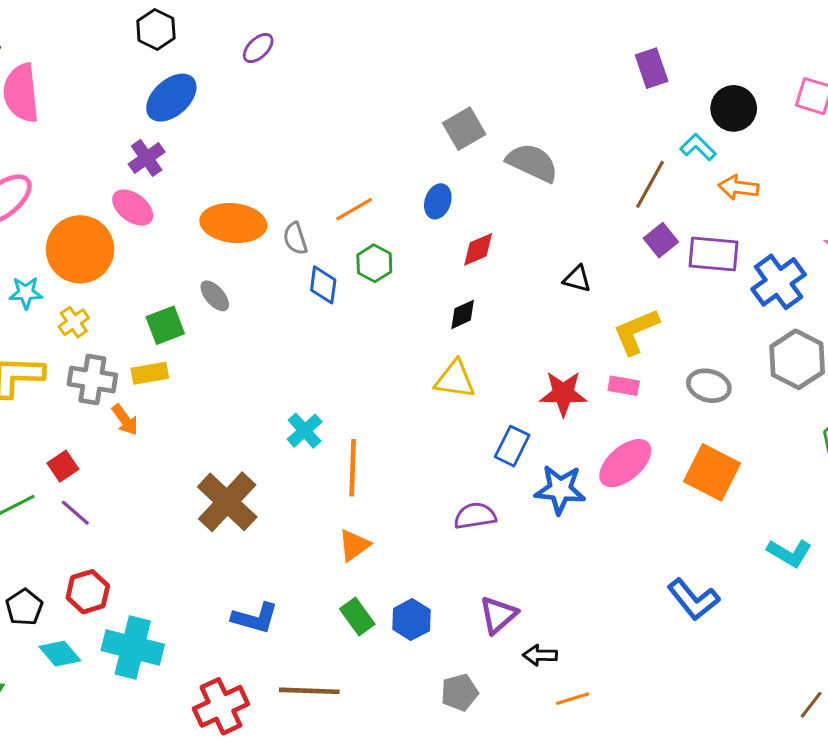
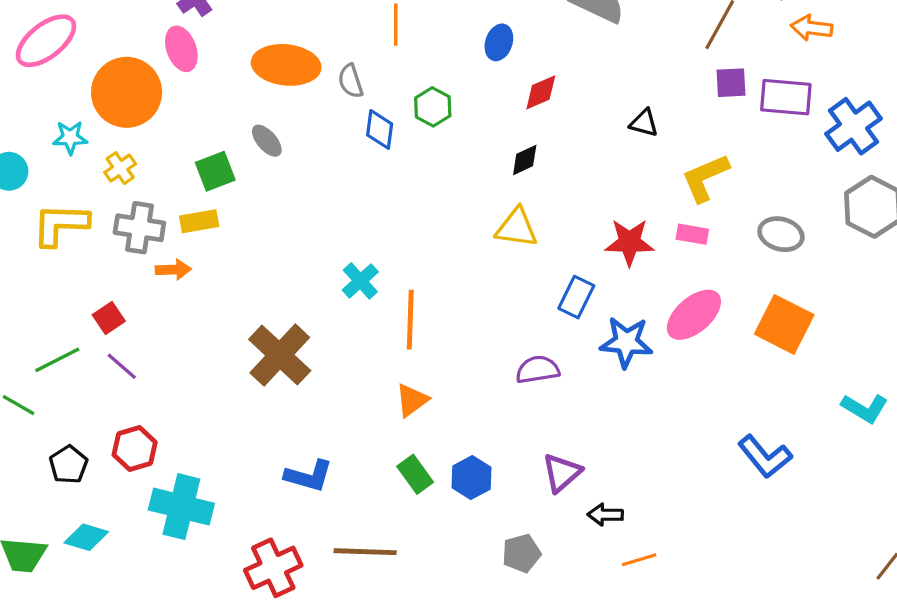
pink ellipse: (133, 208) -> (181, 49), turned 33
orange line: (354, 209) -> (396, 25), moved, turned -60
purple square: (661, 240) -> (731, 83), turned 36
orange arrow: (125, 420) -> (173, 270), turned -56
cyan diamond: (60, 654) -> (86, 537), moved, turned -33

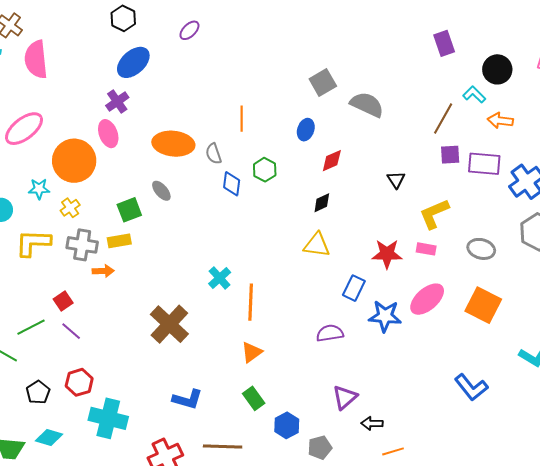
black triangle: (644, 123) -> (396, 180), turned 42
blue hexagon: (472, 478) -> (287, 425), moved

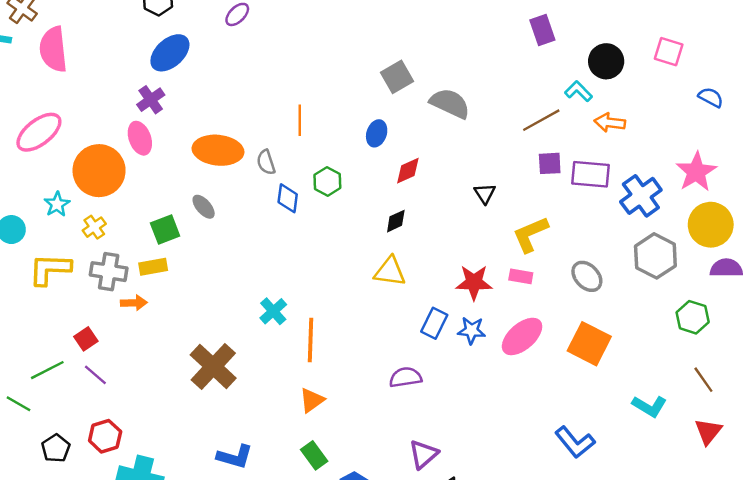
brown line: (443, 119) -> (541, 120), turned 32
cyan star: (39, 189) -> (57, 204), turned -30
gray ellipse: (481, 249) -> (587, 276), turned 32
blue star: (385, 316) -> (472, 330), moved, size x0.7

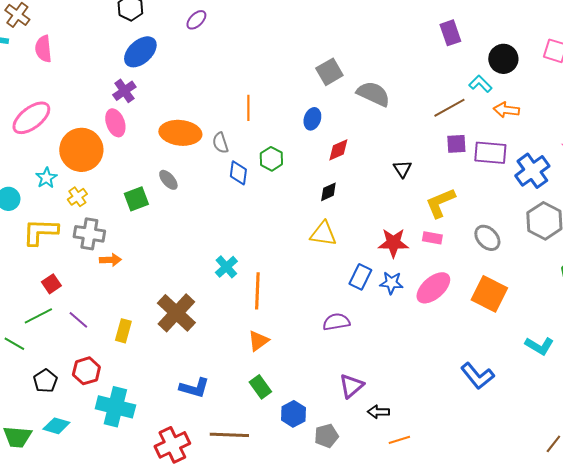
pink semicircle: (53, 49) -> (43, 49), size x0.7
yellow rectangle: (153, 267) -> (123, 331), moved, turned -65
red square: (86, 339) -> (51, 284), moved

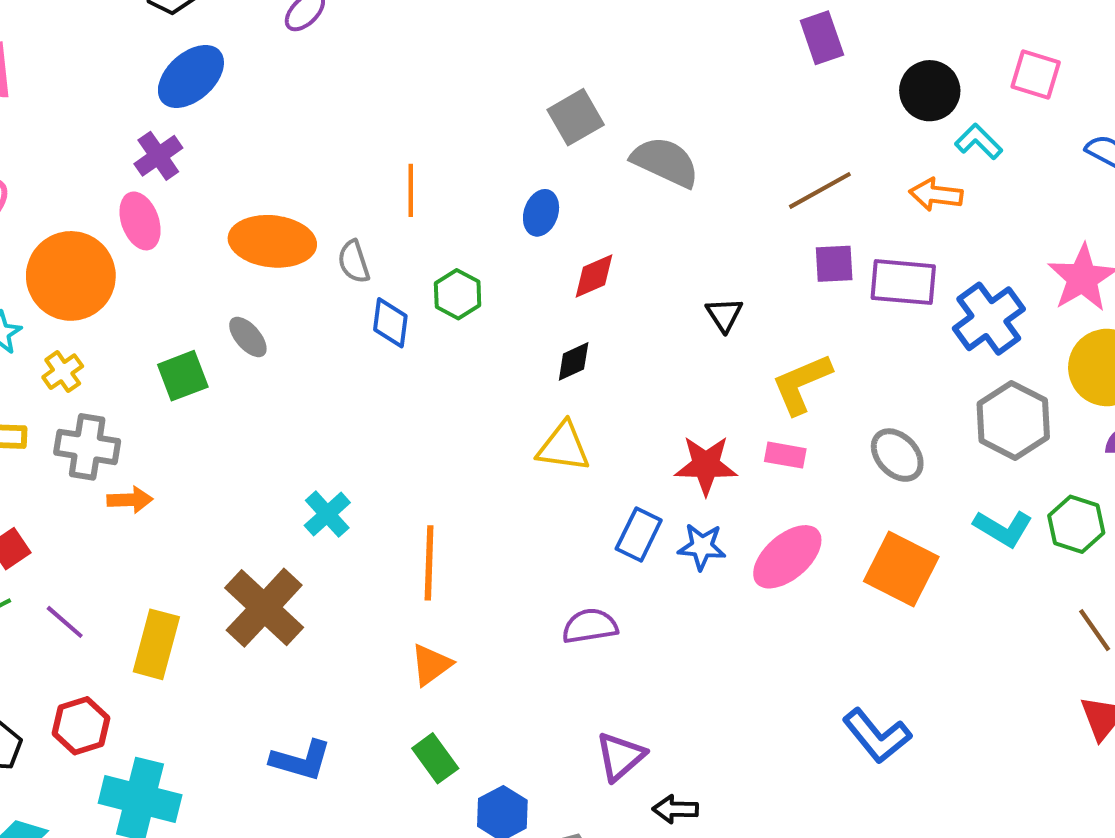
cyan L-shape: (480, 84) -> (979, 142), moved
cyan cross: (226, 267) -> (327, 514), moved
yellow rectangle: (123, 331) -> (156, 644), size x1.4
cyan L-shape: (539, 346) -> (1003, 528), moved

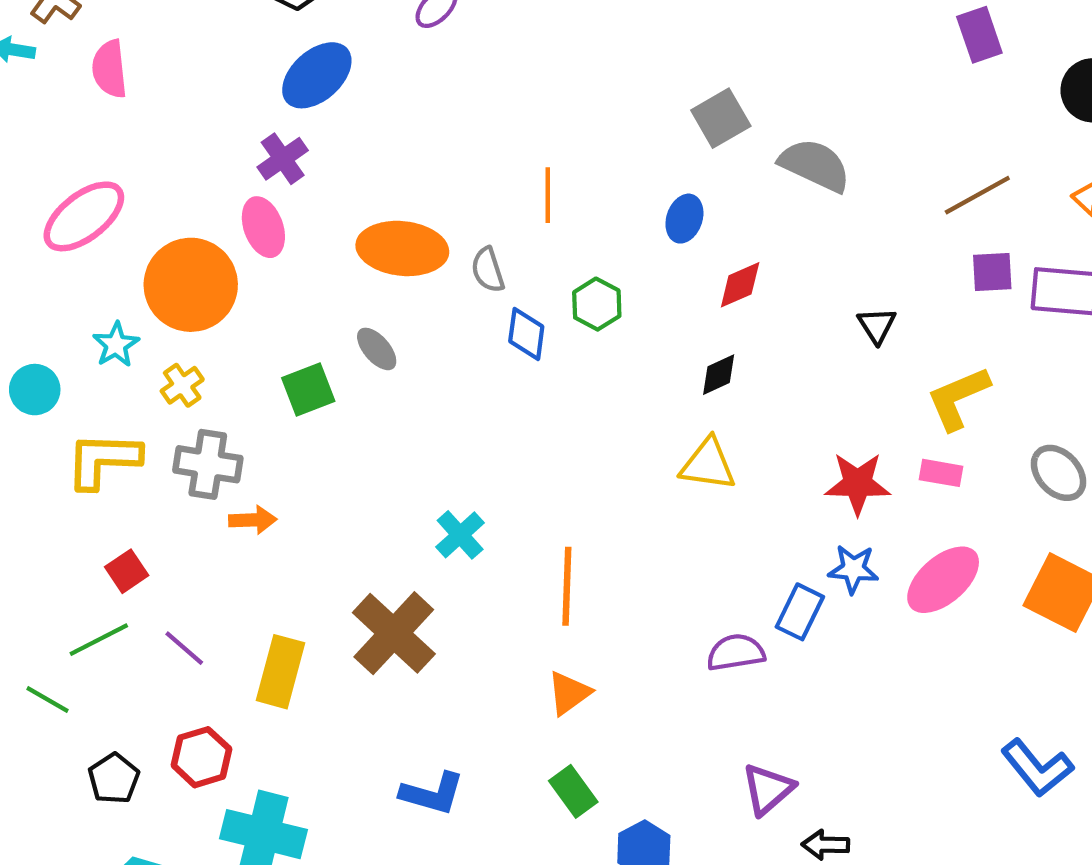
blue rectangle: (639, 534) -> (800, 612), moved

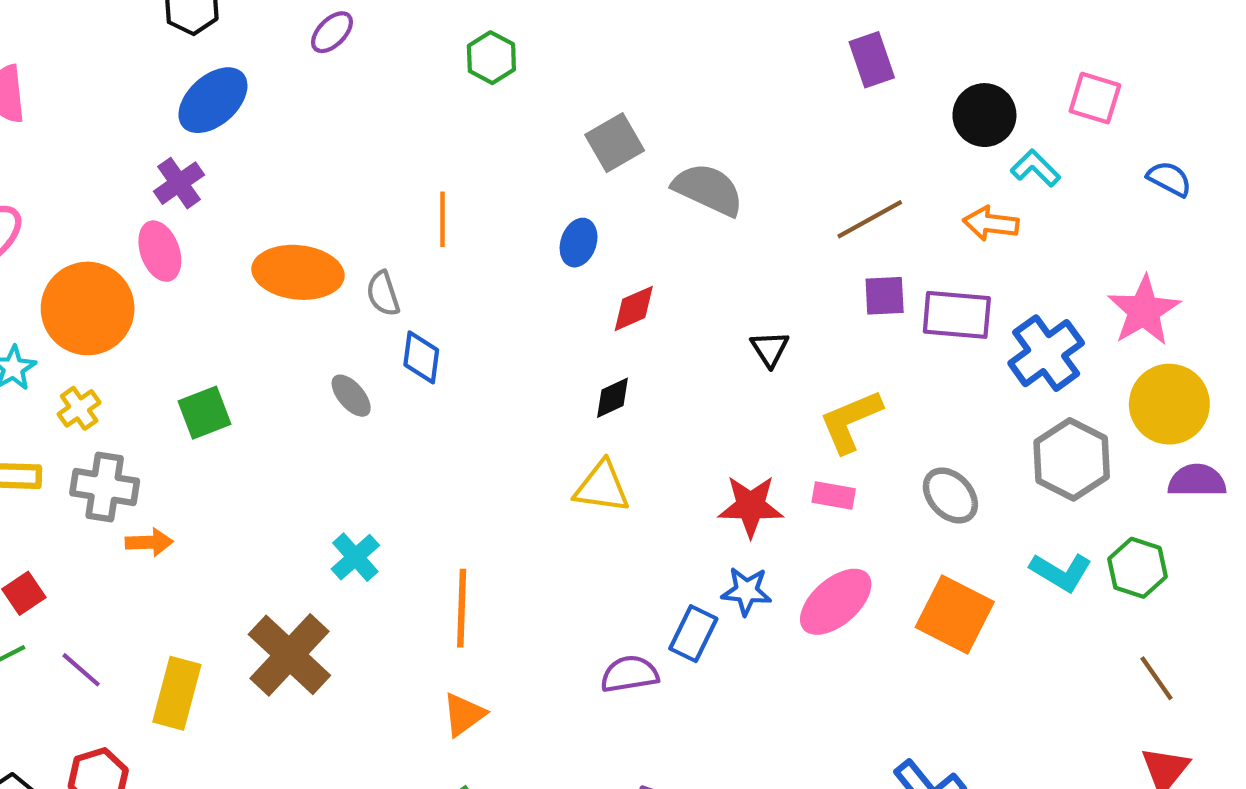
green hexagon: (597, 304) -> (491, 58), moved
gray ellipse: (377, 349) -> (351, 396), moved

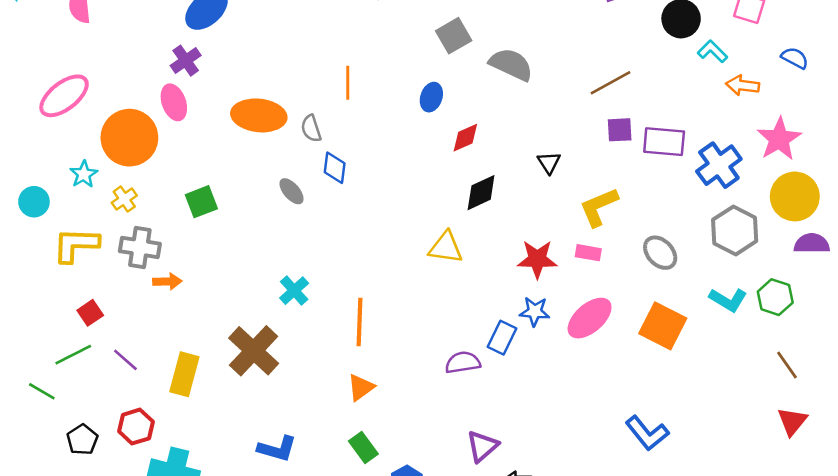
orange arrow: (991, 223) -> (742, 85), moved
black diamond: (613, 398) -> (481, 193), moved, size x1.4

